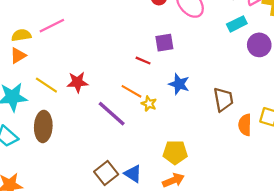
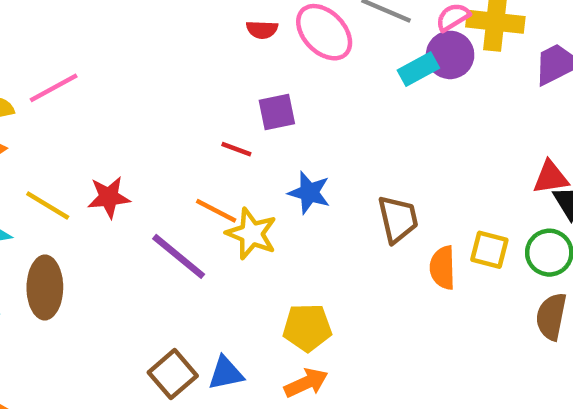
purple circle: (259, 45) -> (450, 55), moved
yellow star: (149, 104) -> (251, 234), size x1.6
blue triangle: (133, 174) -> (226, 373), turned -42

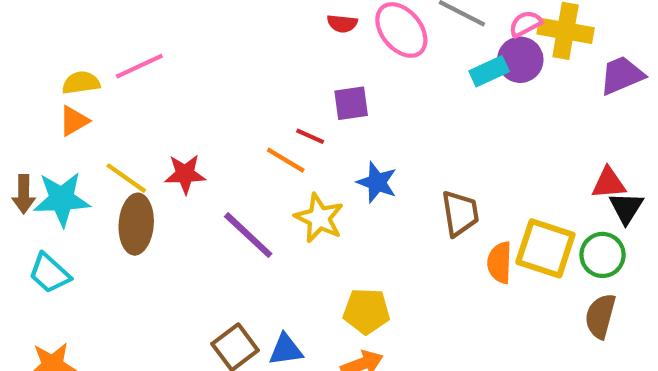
orange line: (216, 211) -> (286, 160), moved
yellow square: (489, 250) -> (545, 248), size x1.6
brown ellipse: (45, 287) -> (136, 224), moved

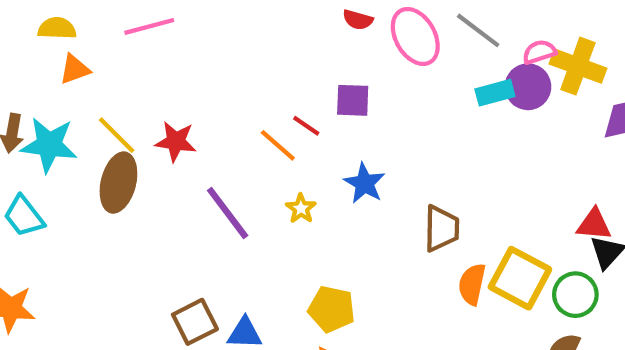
yellow semicircle: (81, 83) -> (57, 28), moved
yellow star: (319, 218) -> (301, 208), size x0.6

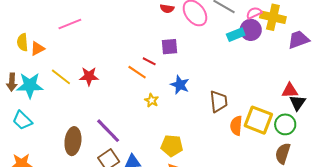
yellow semicircle: (57, 28) -> (22, 42), moved, turned -90
brown ellipse: (118, 183) -> (73, 141), moved
purple line: (228, 213) -> (108, 131), moved

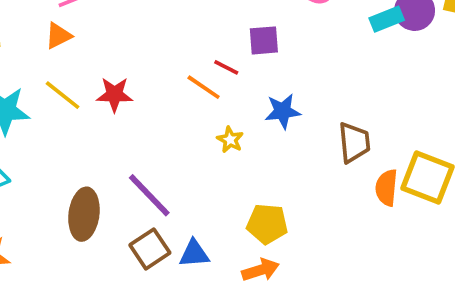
orange triangle: (37, 49) -> (58, 36), moved
blue star: (180, 85) -> (283, 111), turned -30

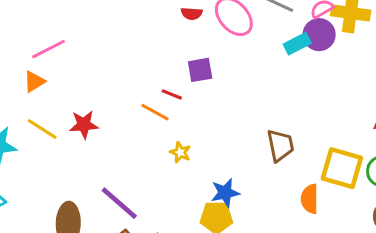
blue star: (283, 111) -> (225, 193), moved
orange semicircle: (386, 188) -> (310, 199), moved

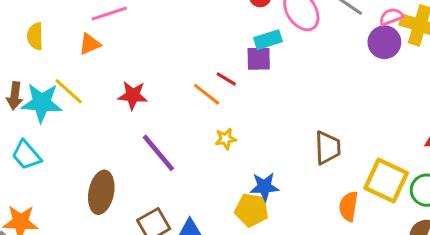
cyan rectangle: (297, 44) -> (268, 40), moved
yellow line: (42, 129) -> (69, 91), moved
yellow star: (180, 152) -> (226, 139), turned 30
purple line: (119, 203) -> (158, 153), moved

